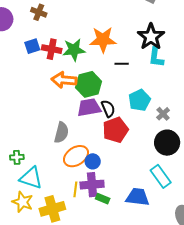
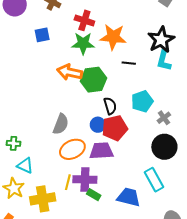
red cross: (52, 49) -> (84, 20), moved
purple trapezoid: (89, 108) -> (101, 151), moved
blue circle: (93, 161) -> (98, 125), moved
cyan triangle: (31, 178) -> (25, 166), size x0.7

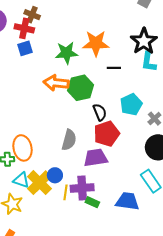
red cross: (84, 20) -> (24, 28), moved
gray semicircle: (61, 124) -> (69, 140), moved
blue circle: (98, 125) -> (55, 175), moved
orange ellipse: (72, 149) -> (23, 148), moved, turned -70
yellow cross: (43, 199) -> (40, 183), moved, turned -30

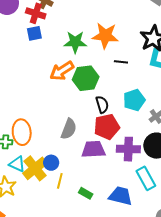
orange arrow: (56, 83) -> (62, 71), turned -45
purple cross: (82, 188) -> (128, 149), moved

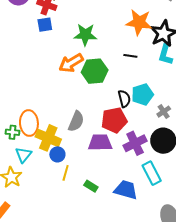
orange star: (105, 36) -> (139, 22), moved
black semicircle: (102, 105) -> (124, 99), moved
purple cross: (128, 149) -> (135, 143), turned -30
cyan triangle: (17, 164) -> (23, 155), turned 42
yellow cross: (35, 168) -> (48, 138), moved, turned -30

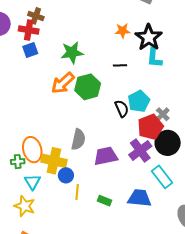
orange star: (139, 22) -> (123, 31), size x0.6
red pentagon: (114, 120) -> (150, 127), moved

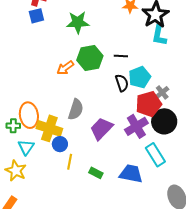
black line: (120, 65) -> (121, 56), moved
orange arrow: (63, 83) -> (65, 68), moved, size x0.7
purple trapezoid: (106, 156) -> (101, 129), turned -40

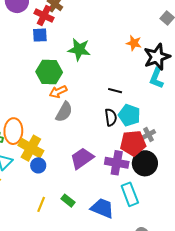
green hexagon: (90, 58) -> (49, 72), moved
cyan pentagon: (140, 77) -> (129, 115), turned 30
gray semicircle: (76, 110) -> (64, 112), moved
purple cross: (136, 126) -> (117, 163), turned 30
yellow line: (70, 162) -> (41, 204), moved

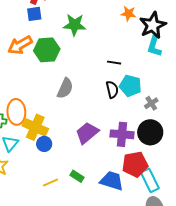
orange arrow: (58, 92) -> (20, 45), moved, size x1.4
red pentagon: (133, 143) -> (135, 164), moved
cyan rectangle: (130, 194) -> (150, 180), moved
yellow line: (41, 204) -> (50, 182), turned 49

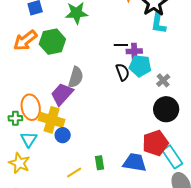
purple trapezoid: (87, 133) -> (62, 94), moved
purple cross: (122, 134) -> (134, 51), moved, size x0.7
green rectangle: (77, 176) -> (100, 163), turned 56

